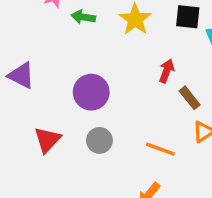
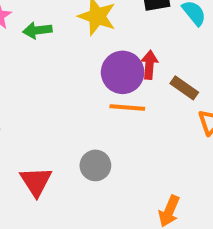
purple circle: (91, 92) -> (123, 72), moved
orange line: (160, 149) -> (127, 108), moved

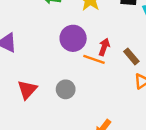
red arrow: (149, 65) -> (104, 47), moved
purple circle: (123, 72) -> (73, 38), moved

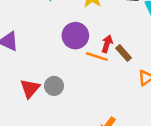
brown rectangle: (131, 56) -> (124, 53), moved
gray circle: (66, 89) -> (54, 86), moved

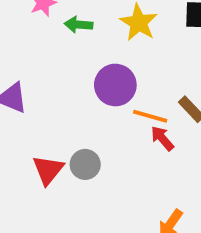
red arrow: (107, 44) -> (162, 138), moved, turned -56

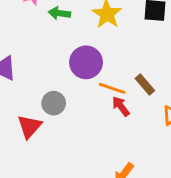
gray circle: (85, 164) -> (54, 103), moved

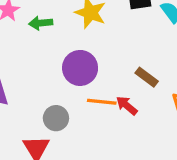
orange line: (112, 88) -> (102, 102), moved

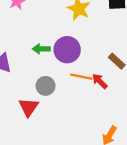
green arrow: (41, 23) -> (41, 49), moved

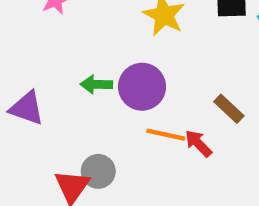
gray circle: (46, 86) -> (98, 171), moved

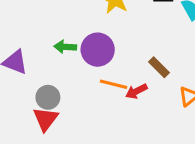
red arrow: (198, 143) -> (136, 91), turned -75
gray circle: (98, 171) -> (48, 97), moved

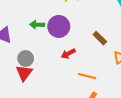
orange line: (113, 84) -> (87, 76), moved
red arrow: (136, 91) -> (68, 54), moved

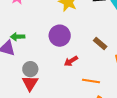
green arrow: (37, 25) -> (18, 37), moved

